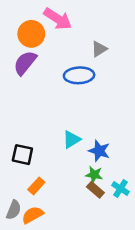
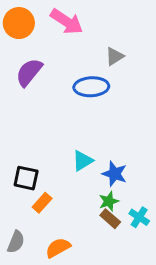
orange circle: (31, 34) -> (19, 23), moved
green star: (94, 175) -> (109, 201), turned -30
orange rectangle: (36, 186) -> (42, 203), moved
orange semicircle: (33, 215) -> (58, 248), moved

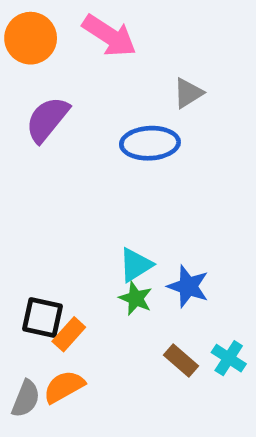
black square: (26, 178) -> (43, 317), moved
green star: (109, 201) -> (136, 298), moved, turned -30
orange semicircle: (58, 248) -> (64, 387), moved

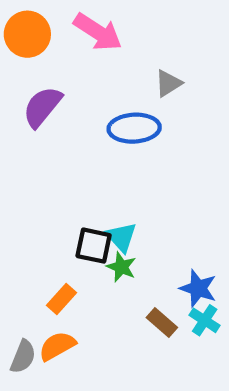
cyan triangle: (136, 265) -> (121, 237), turned -40
blue star: (188, 286) -> (198, 288), moved
black square: (43, 317) -> (94, 246), moved

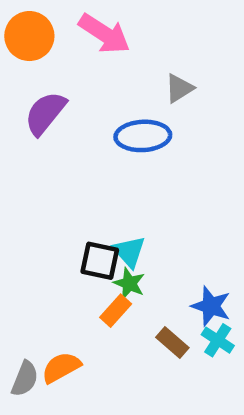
orange rectangle: (62, 299) -> (116, 311), moved

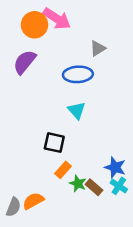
orange circle: (29, 36) -> (34, 25), moved
cyan triangle: (129, 252) -> (77, 110), moved
green star: (129, 283) -> (78, 184), moved

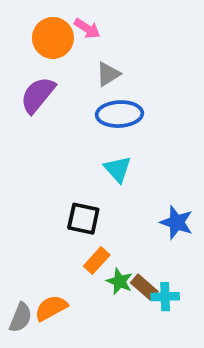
pink arrow: (57, 19) -> (87, 28), size x0.6
gray triangle: (98, 48) -> (108, 74), moved
blue star: (115, 167) -> (177, 222), moved
cyan cross: (119, 186) -> (165, 297), moved, turned -35

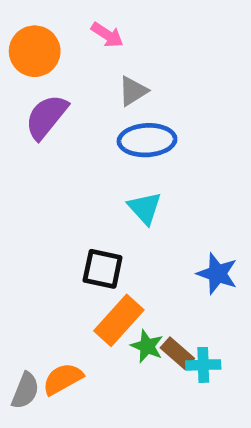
orange circle: (53, 38) -> (35, 51), moved
orange rectangle: (97, 260) -> (119, 320), size x1.5

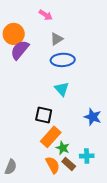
orange circle: (35, 51) -> (14, 34), moved
brown rectangle: (177, 353) -> (69, 164), moved
orange semicircle: (63, 379) -> (53, 165), moved, turned 90

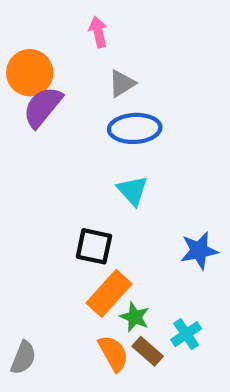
pink arrow: (46, 15) -> (98, 32), turned -136
blue star: (93, 117) -> (199, 251), turned -30
cyan cross: (87, 156) -> (186, 334), turned -32

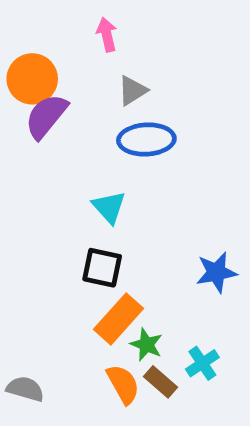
cyan triangle: (133, 191) -> (109, 207), moved
gray semicircle: (23, 358) -> (25, 389), turned -96

